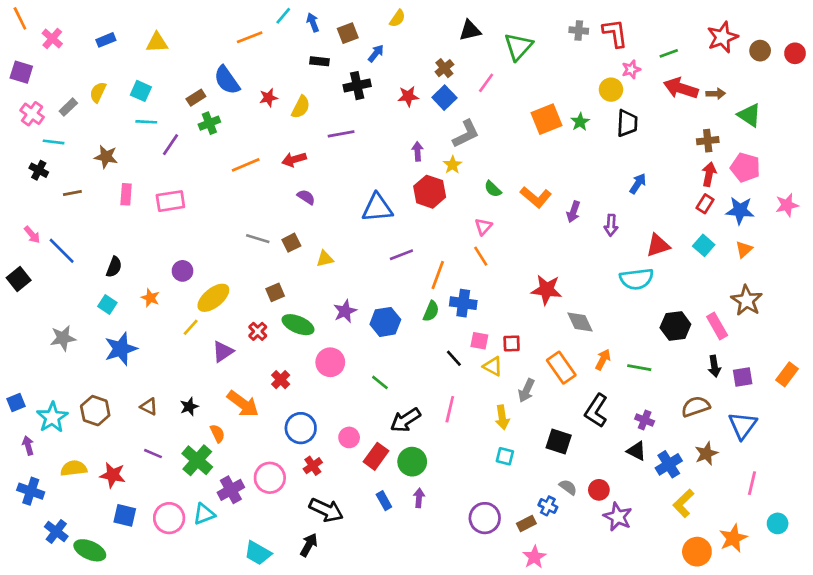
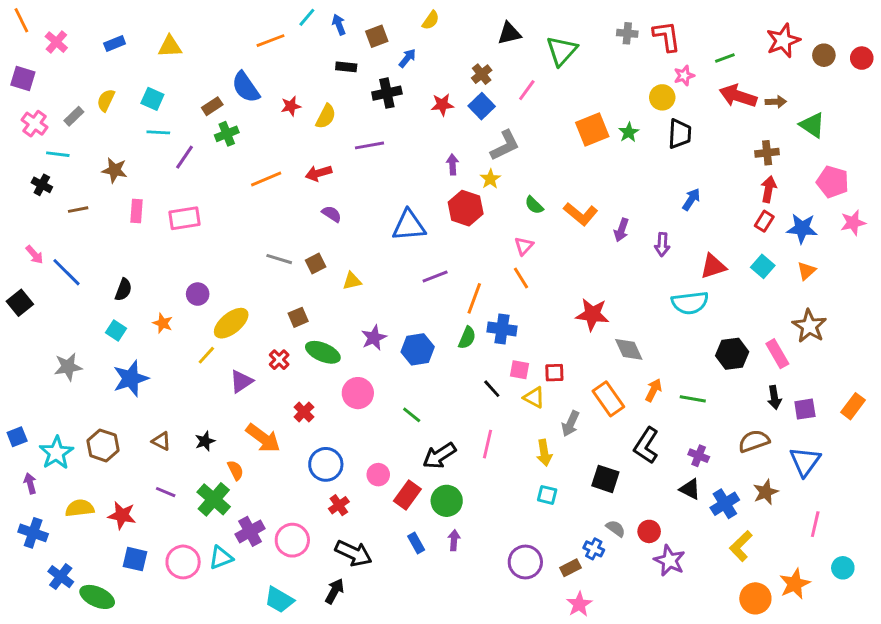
pink pentagon: (745, 167) -> (833, 182), moved
pink circle: (270, 478) -> (292, 540), moved

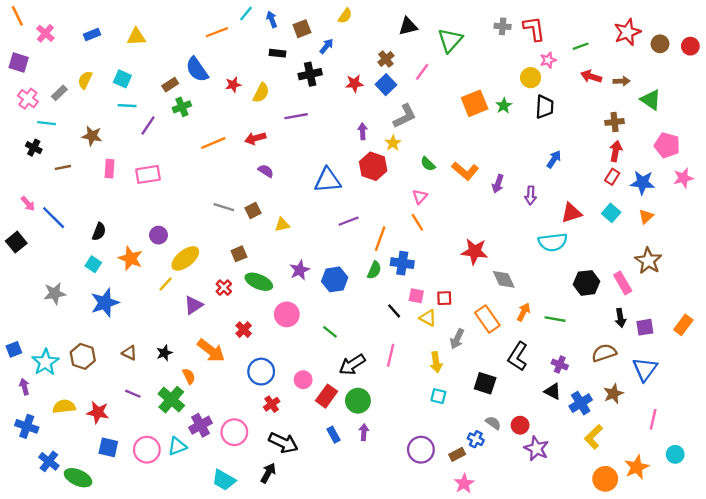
red arrow: (738, 96) -> (591, 76), size x0.7
orange star: (163, 323) -> (131, 258), size x1.5

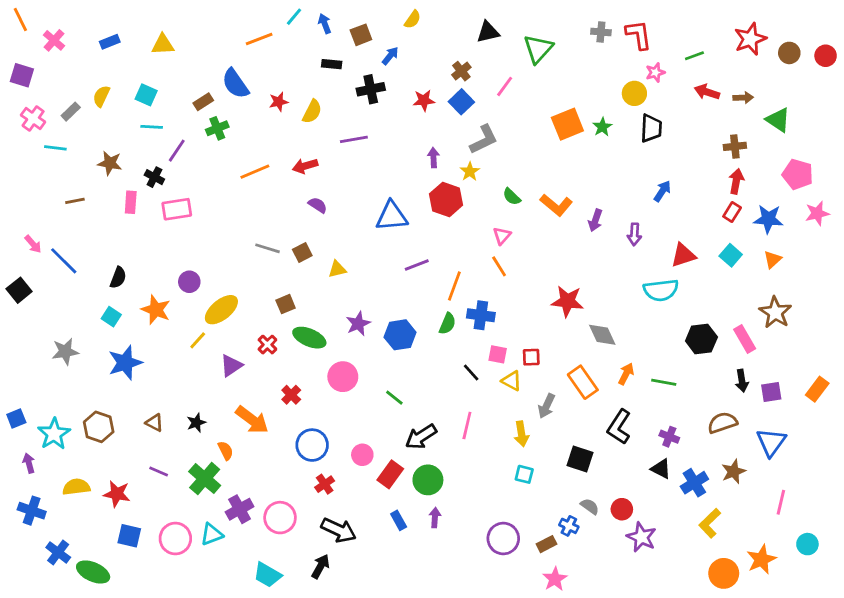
black cross: (34, 148) -> (154, 177), moved

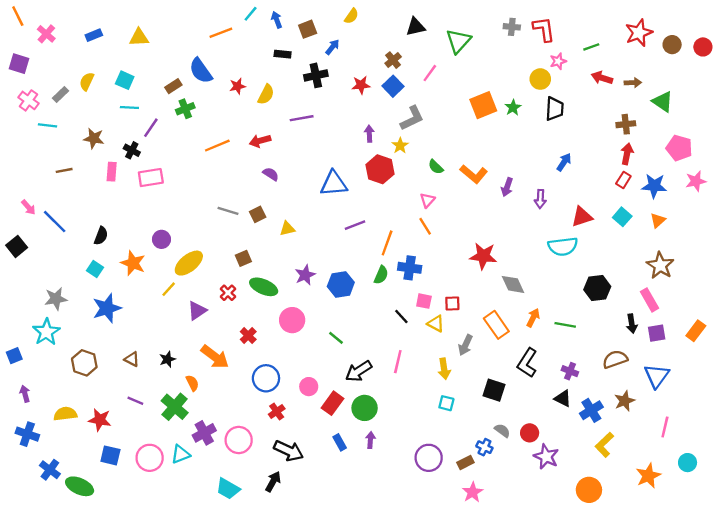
pink rectangle: (745, 339) -> (650, 300), moved
cyan star: (54, 434) -> (46, 332), moved
orange circle: (724, 573) -> (589, 490), moved

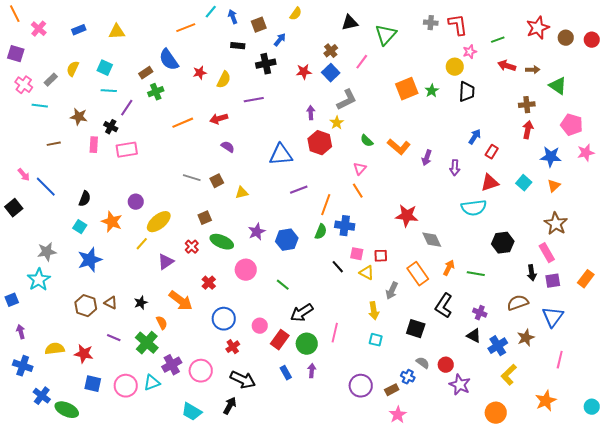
red rectangle: (623, 180) -> (492, 152), moved
pink line: (398, 362) -> (335, 333), moved
brown hexagon: (84, 363) -> (86, 306), moved
cyan circle: (688, 463) -> (592, 407), moved

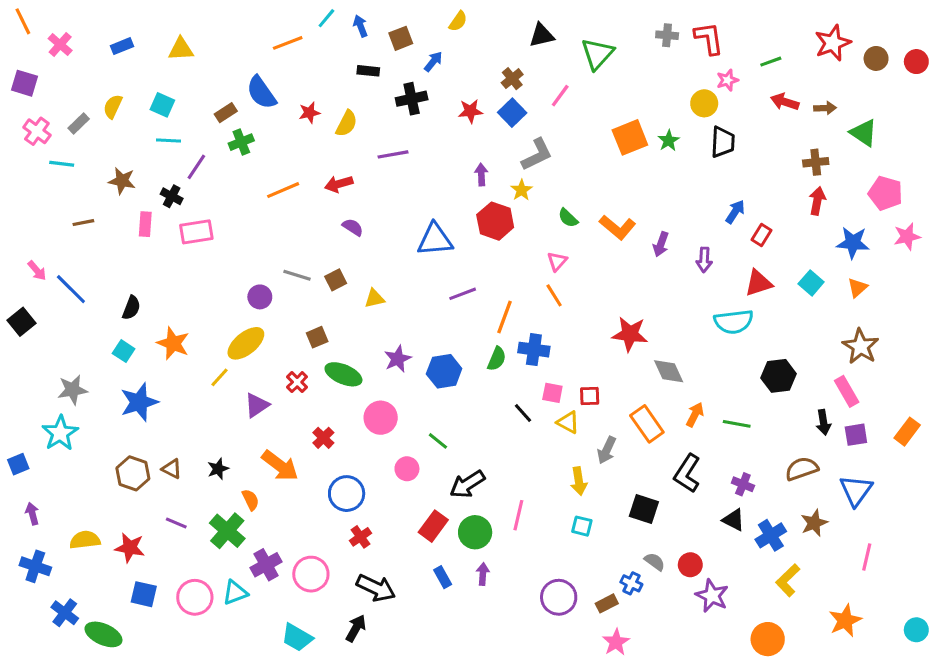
purple circle: (136, 202) -> (260, 297), moved
pink circle: (260, 326) -> (407, 469), moved

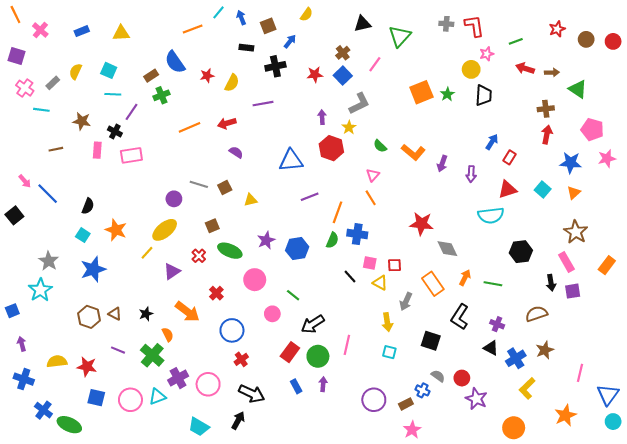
red star: (833, 43) -> (557, 29), size x0.7
gray star: (73, 390) -> (49, 261), turned -30
orange rectangle: (907, 432) -> (607, 265), moved
blue triangle: (856, 490) -> (608, 395), moved

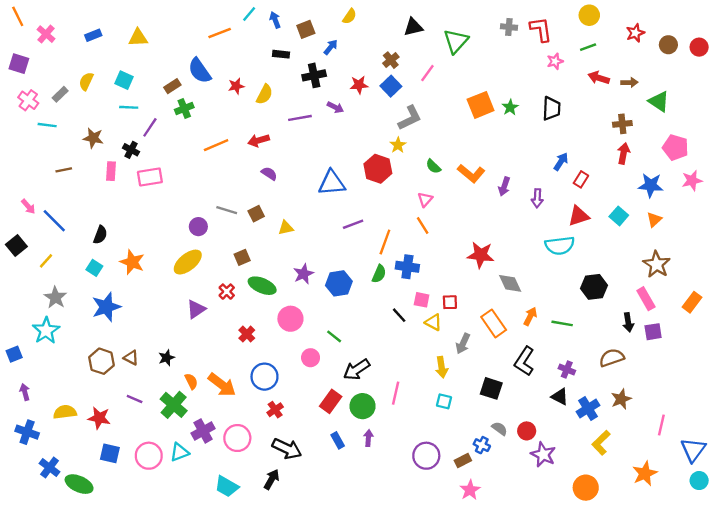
yellow circle: (471, 69) -> (589, 15), moved
purple arrow: (322, 117) -> (335, 107), moved, turned 120
yellow line: (147, 253) -> (46, 261), moved
orange arrow: (187, 312) -> (222, 385), moved

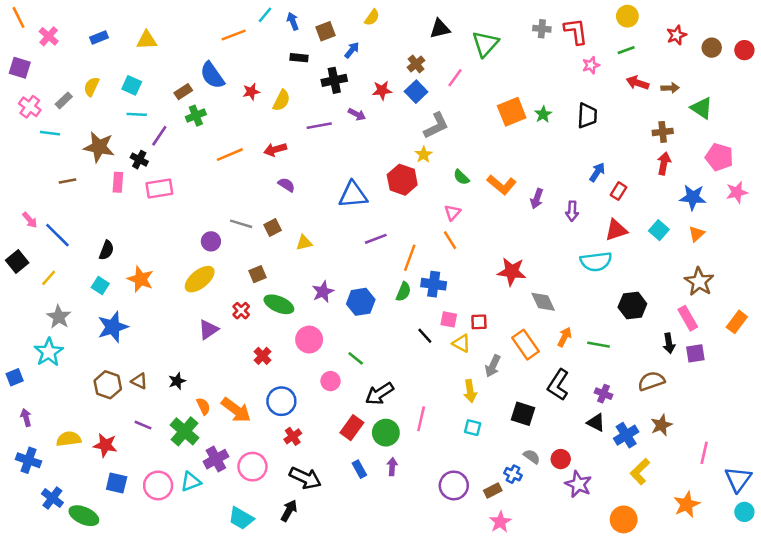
brown star: (93, 138) -> (99, 147), size x1.4

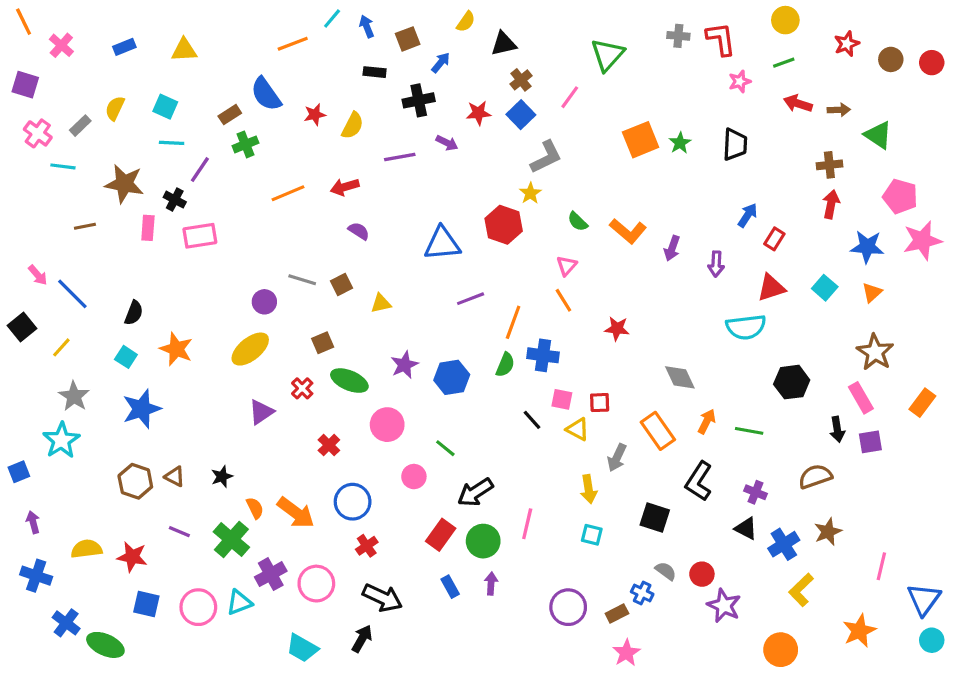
black triangle: (440, 29) -> (504, 44), moved
pink star: (737, 192) -> (922, 240), size x1.4
red star: (512, 272) -> (617, 329), moved, size x0.7

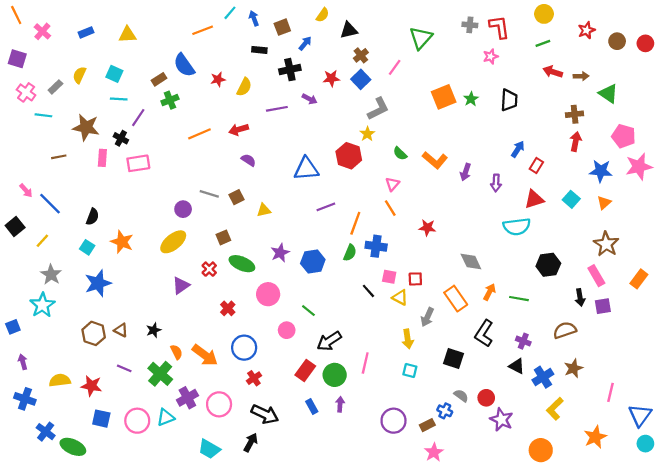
pink star: (740, 81) -> (491, 56), moved

